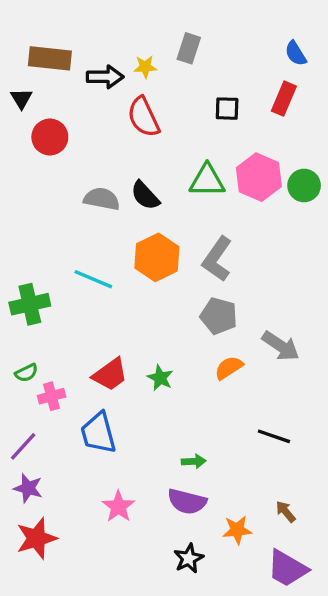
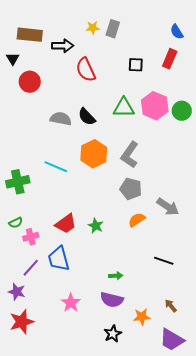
yellow star: (145, 67) -> (93, 28), moved
purple line: (23, 446) -> (31, 268), moved

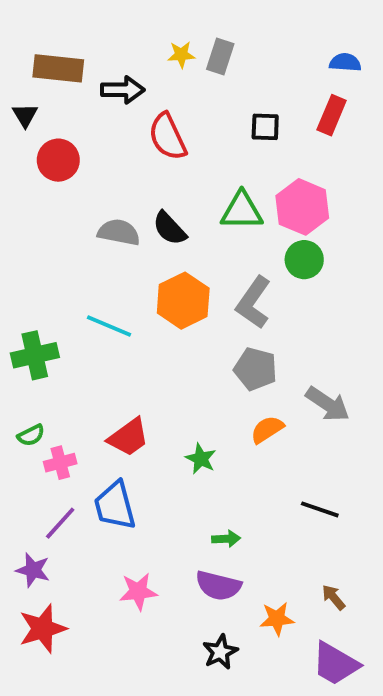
blue semicircle: (177, 32) -> (345, 62), turned 126
green circle: (182, 111) -> (304, 260), moved
green star: (96, 226) -> (201, 459), moved
pink star: (71, 303) -> (138, 591), turned 30

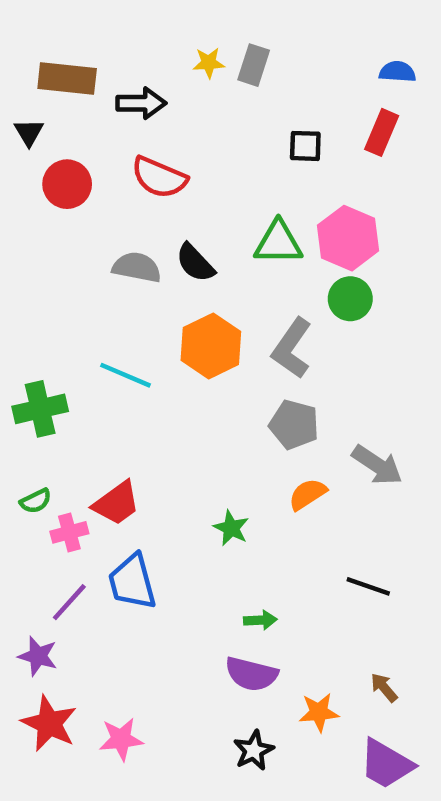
red semicircle: (168, 137) -> (159, 177), moved, turned -42
red trapezoid: (129, 437) -> (117, 503), moved
pink star: (138, 591) -> (121, 739), moved
red star: (43, 629) -> (49, 723), turned -30

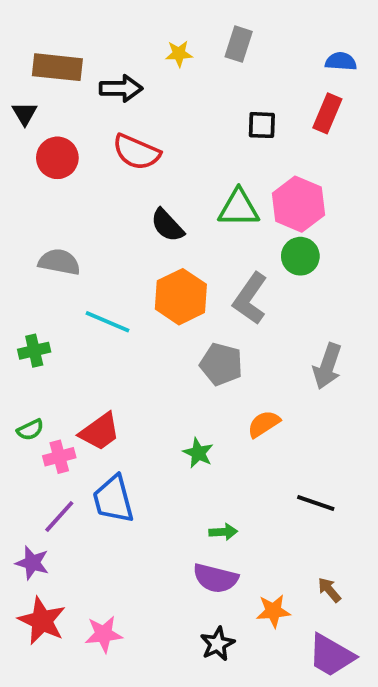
gray rectangle: (254, 65) -> (239, 44), moved
gray semicircle: (137, 267) -> (59, 262), moved
green cross: (40, 409) -> (34, 351), size x0.7
gray pentagon: (294, 425) -> (221, 364), moved
gray arrow: (377, 465) -> (327, 366), moved, turned 75

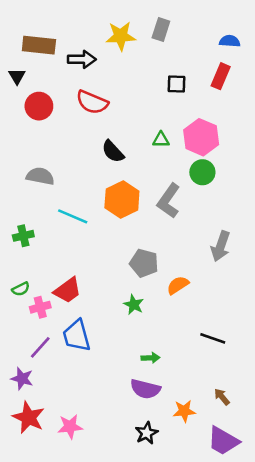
yellow star: (179, 54) -> (121, 36), size x1.6
green triangle: (239, 208) -> (161, 140), size x0.6
gray pentagon: (221, 364) -> (144, 263), moved

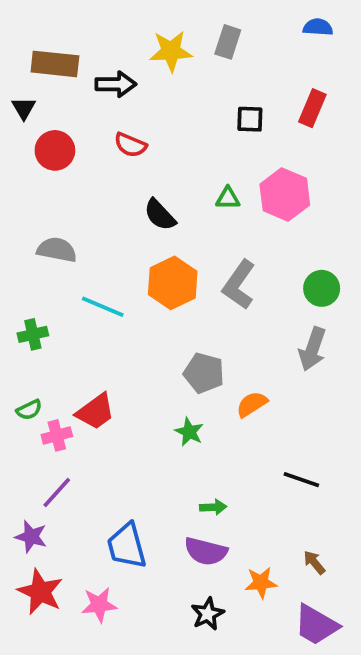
blue semicircle: (230, 41) -> (318, 27), moved
red semicircle: (92, 102) -> (130, 145), size x0.7
green circle: (202, 172) -> (322, 288), moved
blue trapezoid: (77, 336) -> (127, 546), moved

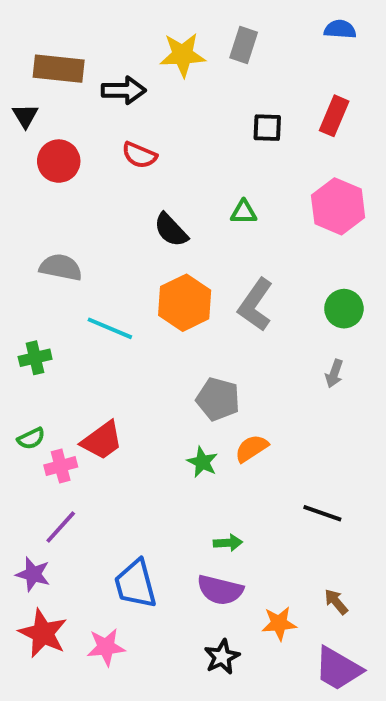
pink hexagon: (285, 195) -> (338, 206), moved
gray arrow: (312, 349) -> (334, 374), size x0.6
orange semicircle: (252, 404) -> (252, 448), moved

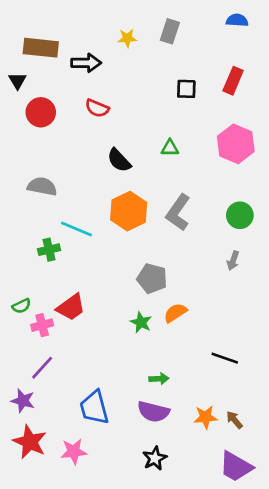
yellow star: (183, 55) -> (127, 38), size x0.6
green cross: (35, 358) -> (49, 250), moved
orange star: (279, 623) -> (206, 417), moved

